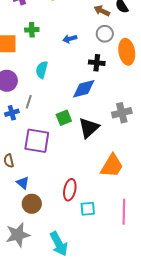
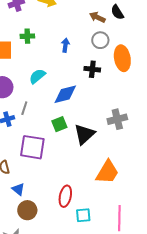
blue arrow: (70, 39) -> (65, 45), turned 112
cyan semicircle: (42, 70) -> (37, 76), turned 36
blue diamond: (84, 89) -> (65, 94), moved

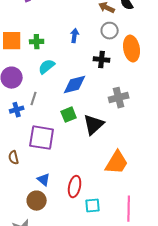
green cross: (27, 36) -> (37, 42), moved
gray cross: (117, 119) -> (119, 98), moved
blue triangle: (18, 189) -> (44, 180), moved

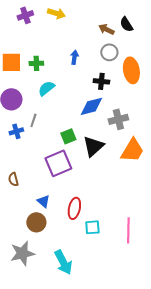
blue diamond: (75, 85) -> (91, 106), moved
purple square: (42, 138) -> (58, 163), moved, turned -32
orange trapezoid: (117, 163) -> (132, 150), moved

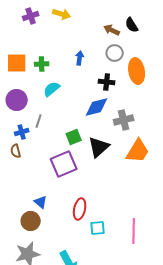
brown semicircle: (13, 179) -> (16, 151), moved
blue triangle: (43, 201) -> (41, 202), moved
brown circle: (36, 222) -> (31, 221), moved

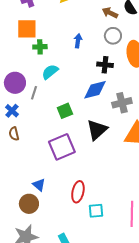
orange square: (17, 63) -> (27, 29), moved
gray line: (39, 121) -> (34, 93), moved
blue cross: (22, 132) -> (12, 111), moved, turned -32
green square: (74, 137) -> (65, 111), moved

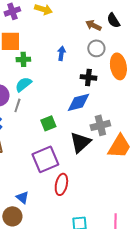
cyan semicircle: (50, 72) -> (23, 84), moved
gray cross: (122, 103) -> (100, 125), moved
red ellipse: (78, 192) -> (61, 184), moved

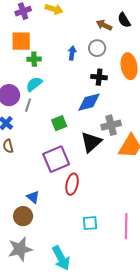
gray circle: (96, 48) -> (97, 48), moved

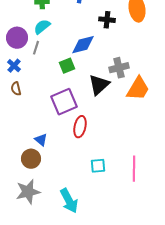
blue diamond: (89, 102) -> (83, 45), moved

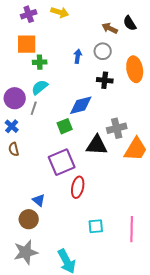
black triangle: (99, 85) -> (97, 145), turned 45

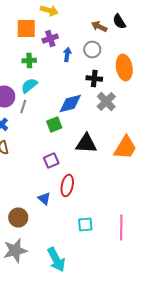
purple cross: (29, 14) -> (50, 38), moved
orange square: (27, 44) -> (26, 28), moved
gray cross: (117, 128) -> (106, 102), moved, turned -30
purple square: (62, 162) -> (51, 160), size x0.6
blue triangle: (39, 200) -> (44, 198), moved

